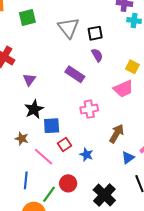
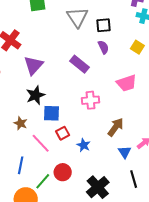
yellow square: (132, 67) -> (137, 47), moved
purple triangle: (29, 80) -> (33, 65), size x1.5
blue triangle: (128, 158) -> (125, 152), turned -32

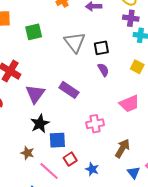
purple rectangle: (79, 64) -> (69, 90), moved

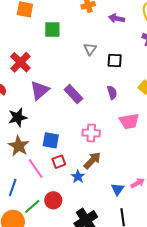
gray triangle: (75, 42) -> (90, 49), size x0.6
purple semicircle: (103, 70) -> (112, 93), moved
black star: (40, 124) -> (18, 117), moved
brown arrow: (122, 148) -> (92, 160), moved
brown star: (27, 153) -> (19, 146), size x1.5

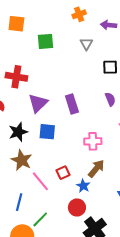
gray triangle: (90, 49) -> (86, 44), moved
red cross: (20, 62) -> (16, 77), turned -30
purple rectangle: (73, 94) -> (72, 104), turned 30
blue square: (51, 140) -> (47, 132), moved
red circle: (53, 200) -> (77, 207), moved

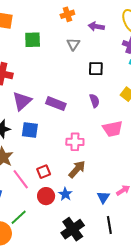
purple rectangle: (72, 104) -> (56, 104), turned -54
blue star: (83, 186) -> (65, 194), moved
red circle: (77, 207) -> (46, 196), moved

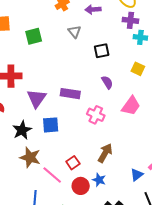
pink trapezoid: (113, 129) -> (131, 106), turned -30
pink cross: (75, 142) -> (96, 115), moved, turned 36
blue triangle: (103, 197) -> (137, 175), turned 32

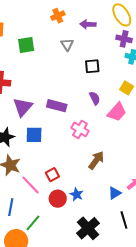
pink trapezoid: (131, 106) -> (117, 112), moved
brown arrow: (105, 153) -> (96, 160), moved

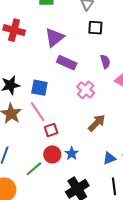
black square: (92, 66) -> (95, 28), moved
purple triangle: (23, 107) -> (54, 37), moved
pink line: (31, 185) -> (38, 112), moved
green line: (33, 223) -> (34, 169), moved

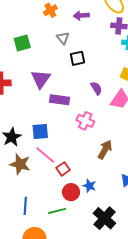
green line: (34, 169) -> (57, 211), turned 42

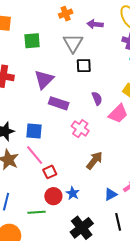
gray triangle: (63, 38) -> (73, 43), size x1.5

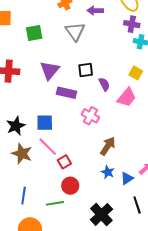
black square: (84, 66) -> (86, 70), moved
blue star: (73, 193) -> (108, 172), moved

